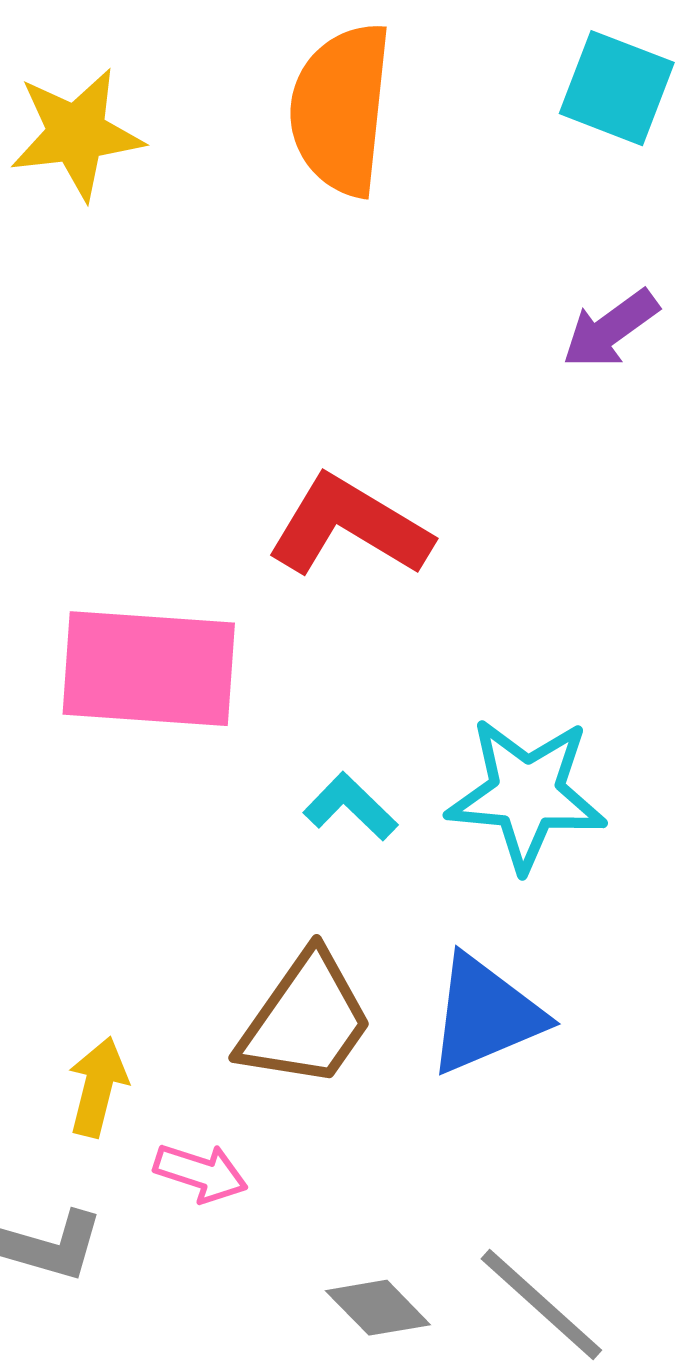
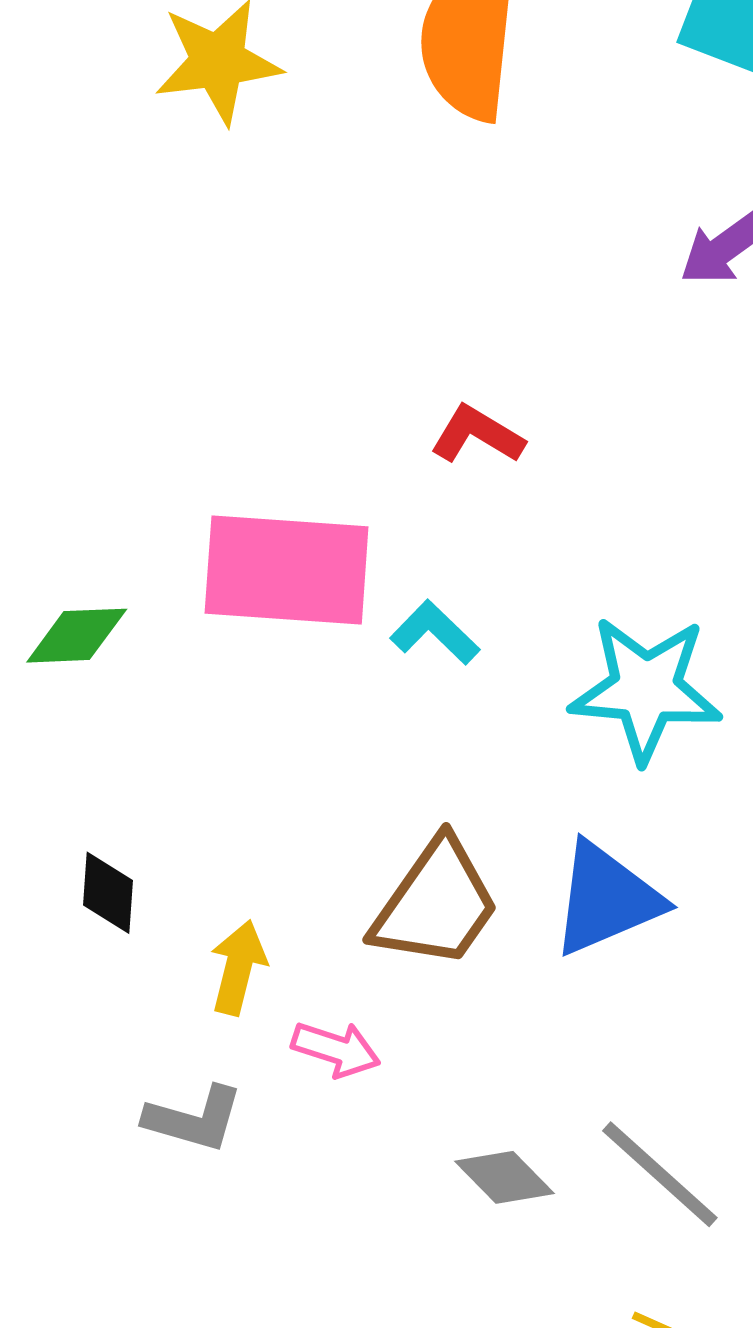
red L-shape: (349, 526) -> (477, 435), size x0.6
cyan L-shape: (350, 807) -> (435, 633), moved

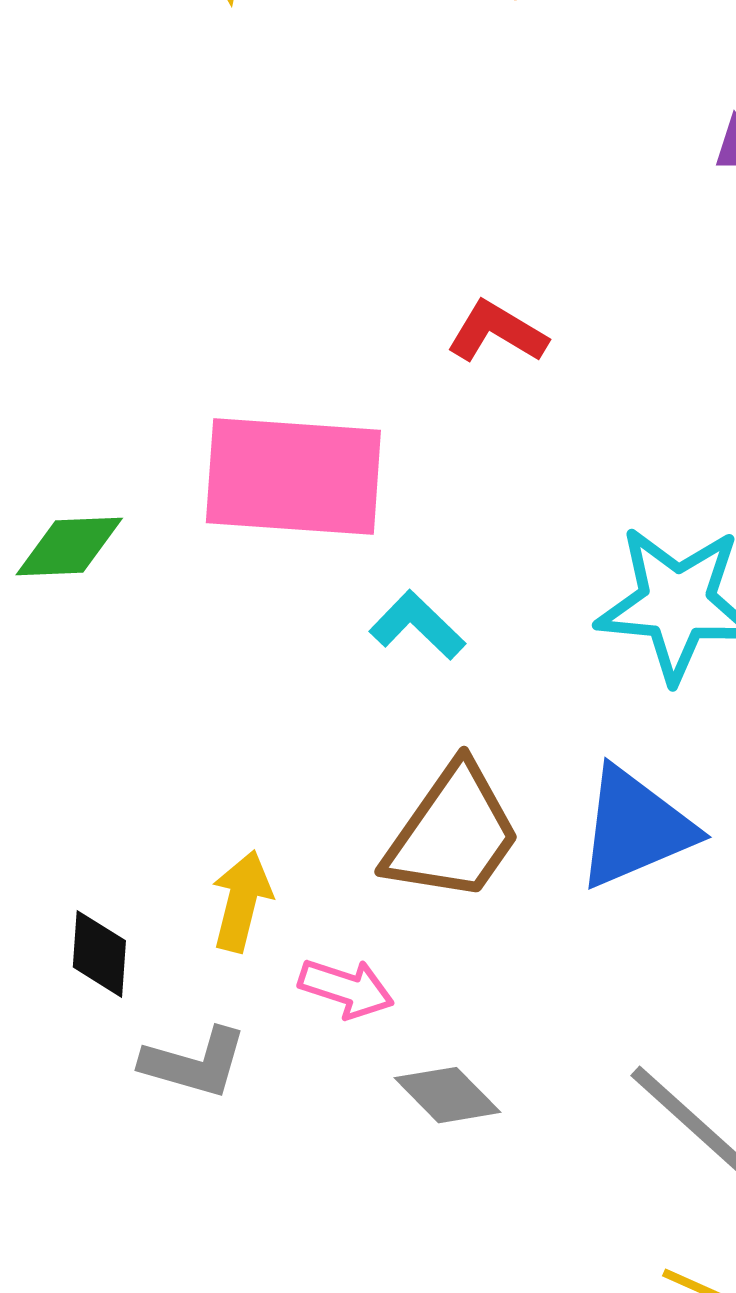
cyan L-shape: (435, 633) -> (417, 625), moved
black diamond: (108, 893) -> (99, 954), moved
gray diamond: (504, 1177) -> (447, 1095), moved

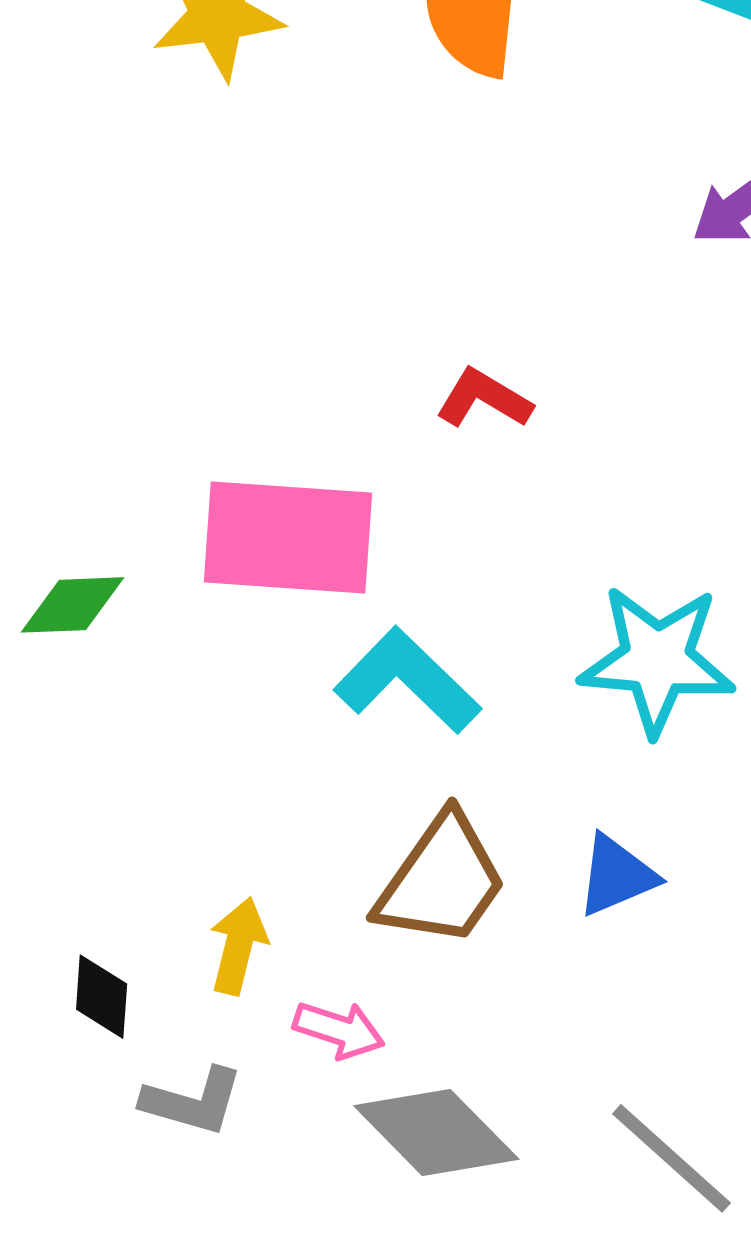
cyan L-shape: (417, 625) -> (407, 681), size x1.6
blue triangle: (635, 828) -> (617, 875), size x0.7
gray diamond: (447, 1095) -> (436, 1132), size x1.6

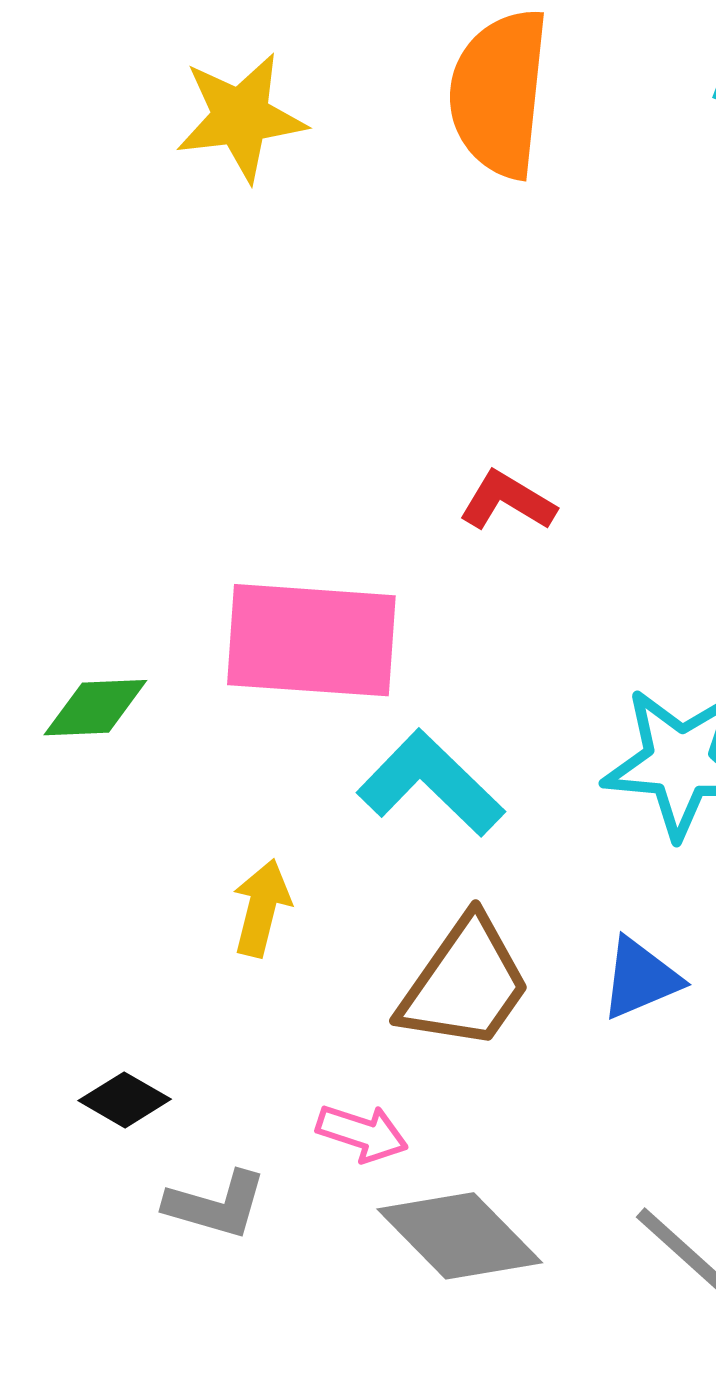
yellow arrow: (238, 946) -> (262, 908), moved
black diamond: (102, 997) -> (125, 1100), turned -64

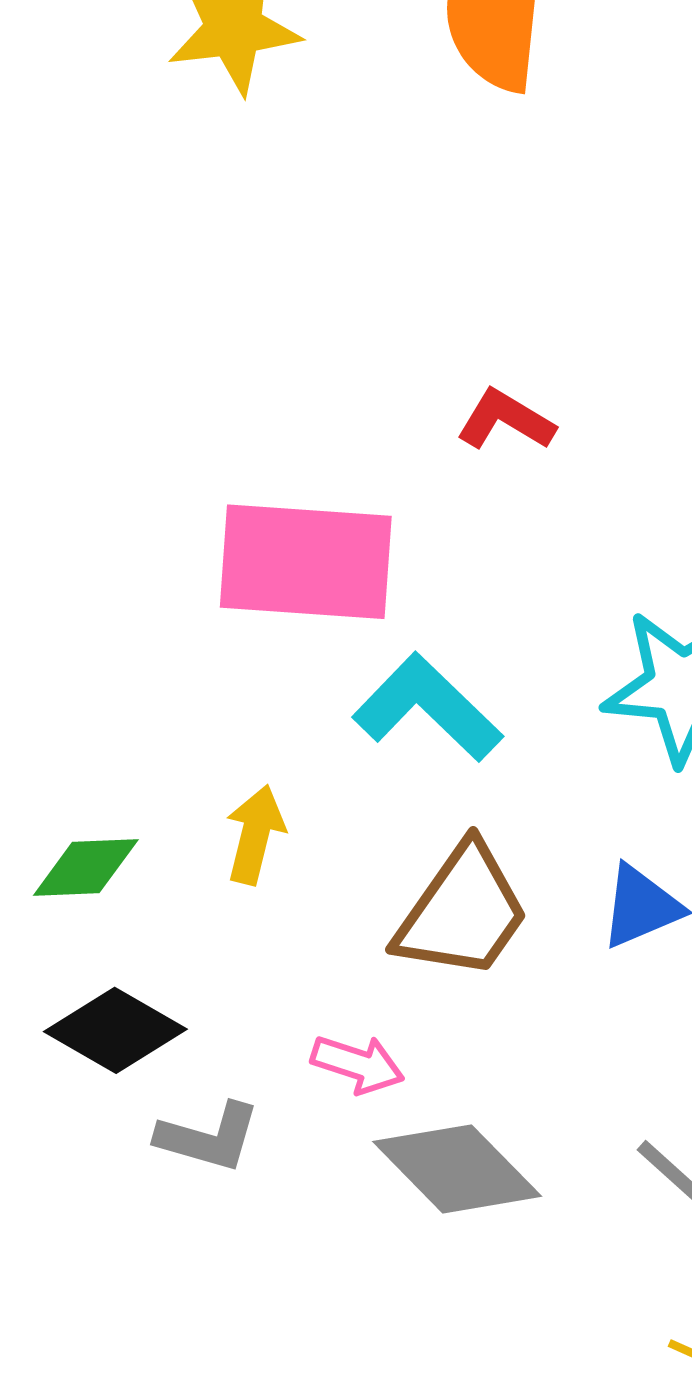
green diamond: (95, 708) -> (86, 867), moved
black diamond: (125, 1100) -> (115, 1030), size x1.5

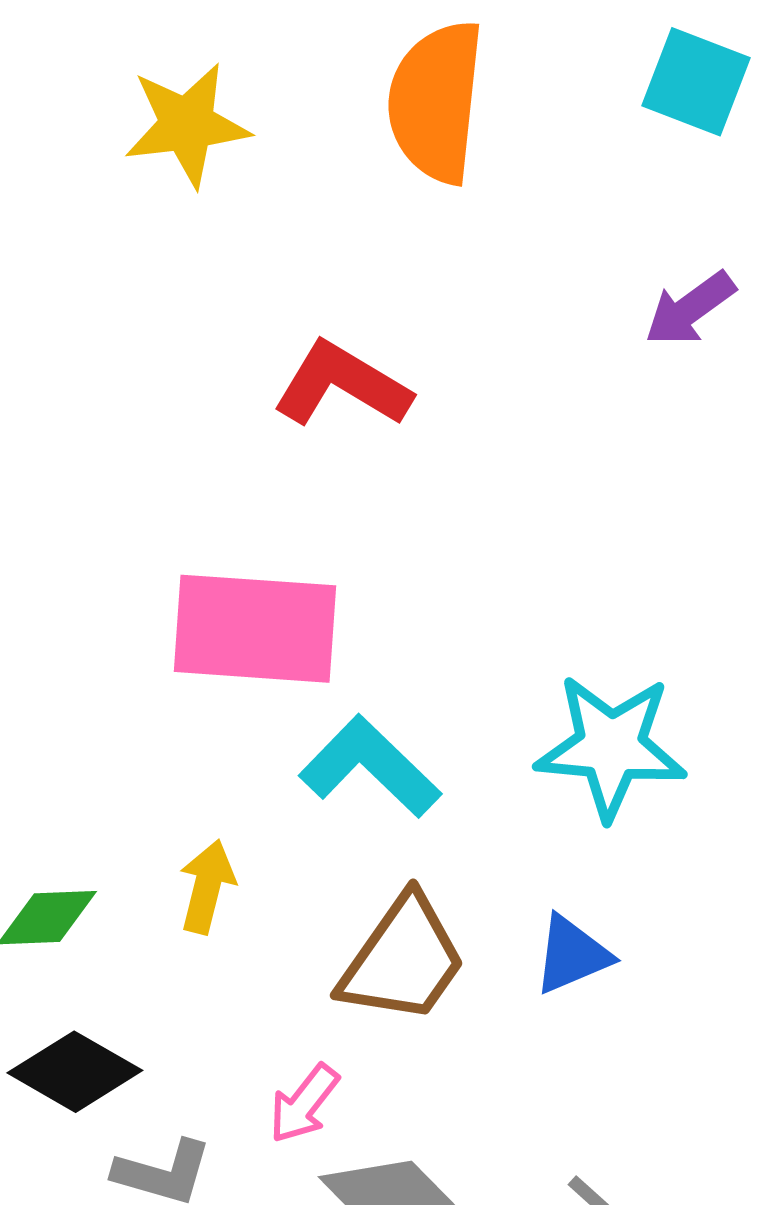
red L-shape: (506, 420) -> (342, 385), moved, size x1.5
pink arrow: (358, 1064) -> (304, 1104), turned 110

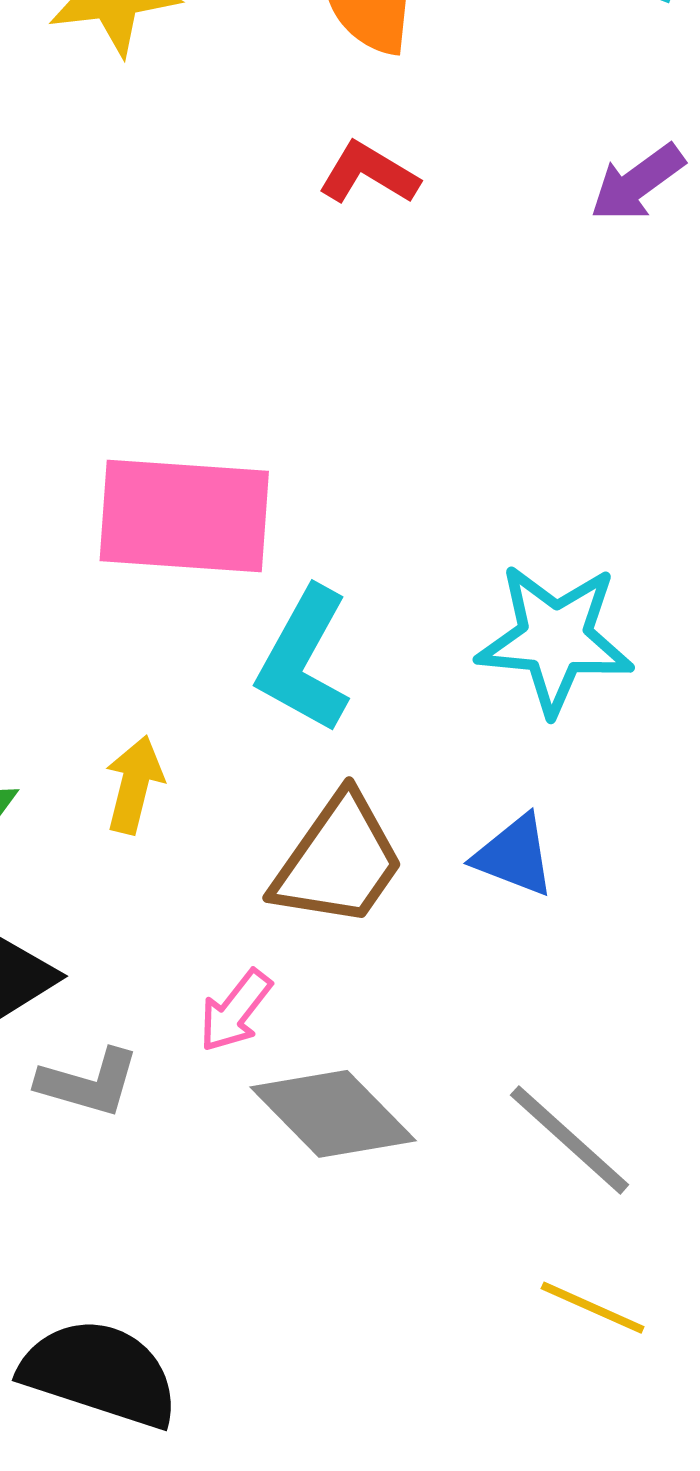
red L-shape: (342, 385) -> (369, 173), moved, size x0.7
cyan L-shape: (370, 767) -> (304, 660), turned -105
blue triangle: (572, 955) -> (514, 856), turned 44

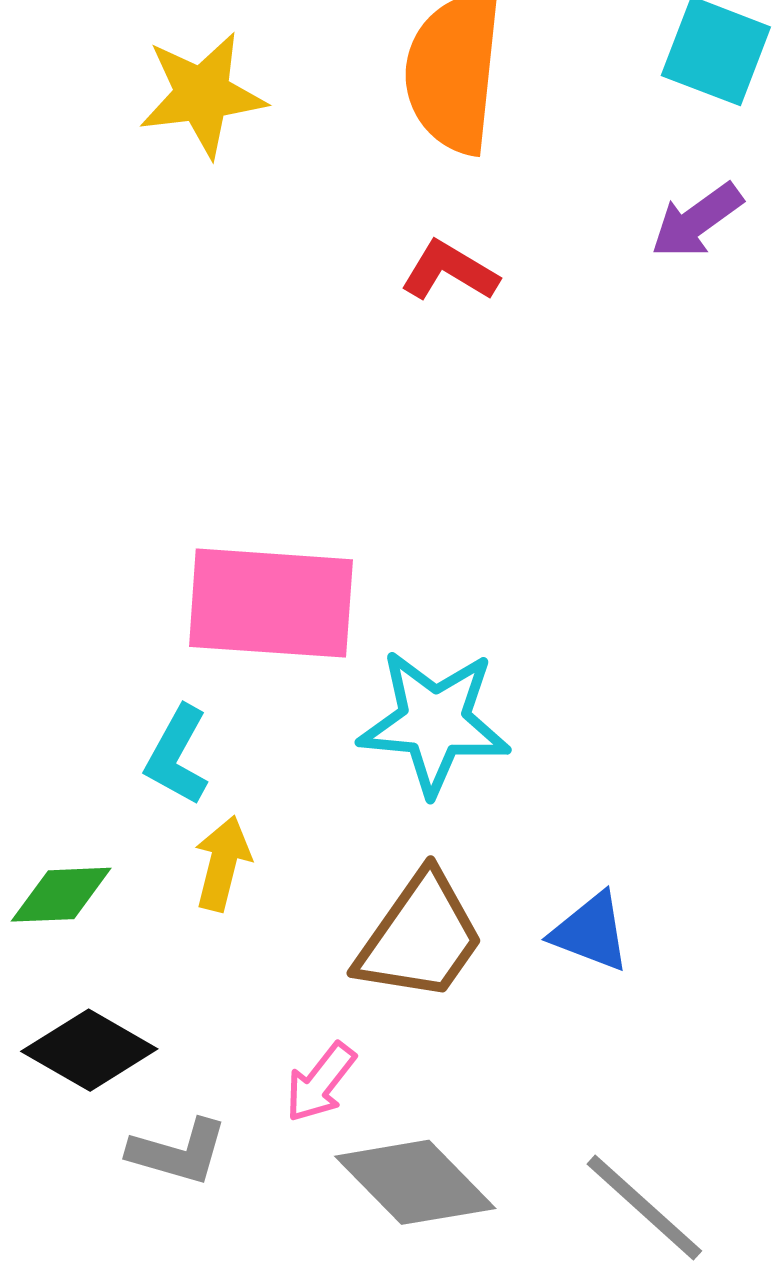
purple arrow: (637, 183) -> (697, 221), moved
cyan star: (555, 639) -> (434, 722), moved
cyan L-shape: (304, 660) -> (177, 755), moved, size x0.7

